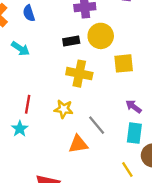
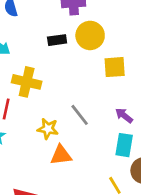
yellow cross: (79, 74) -> (27, 82), moved
yellow star: (64, 109) -> (48, 129), moved
gray line: (97, 125) -> (80, 115), moved

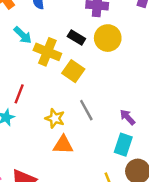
black rectangle: (57, 40) -> (76, 37), turned 30
yellow square: (115, 67) -> (73, 71), moved, turned 30
yellow cross: (27, 82) -> (47, 52), moved

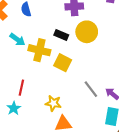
gray line: (86, 110) -> (91, 89), moved

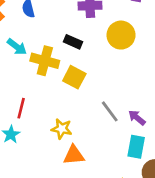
yellow circle: (87, 32) -> (121, 35), moved

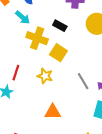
cyan arrow: (17, 47) -> (23, 17), moved
yellow star: (62, 129) -> (45, 76), moved

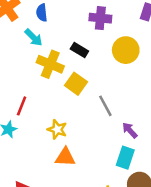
yellow star: (45, 76) -> (57, 129), moved
gray line: (83, 81) -> (105, 106), moved

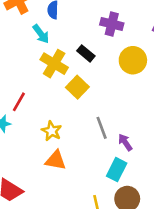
gray line: (105, 106) -> (102, 128), moved

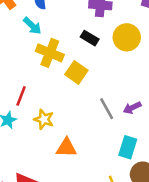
black rectangle: (86, 53) -> (90, 38), moved
yellow star: (52, 131) -> (44, 119), moved
purple arrow: (125, 142) -> (132, 108), moved, turned -72

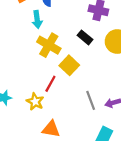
cyan arrow: (32, 26) -> (37, 20), turned 30
red line: (21, 96) -> (50, 84), moved

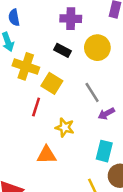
gray line: (91, 100) -> (92, 92), moved
yellow star: (35, 102) -> (65, 127), moved

